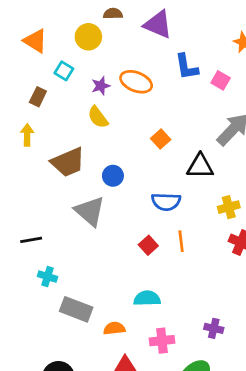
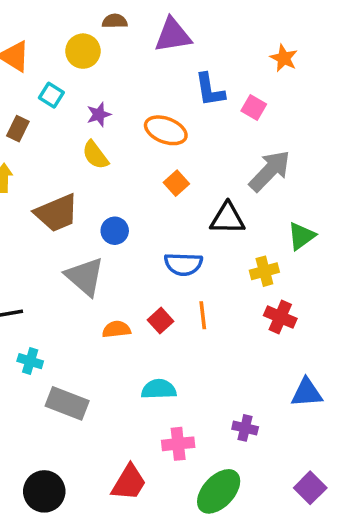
purple triangle: (158, 25) -> (173, 35), turned -32
orange ellipse: (136, 82) -> (166, 130), moved
orange semicircle: (114, 328) -> (116, 329), moved

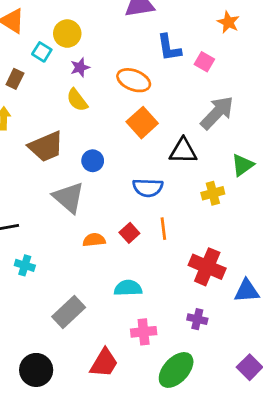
yellow circle: (83, 51) -> (67, 34), moved
orange square: (176, 183) -> (142, 123), size x1.5
red cross: (280, 317) -> (207, 267), moved, size x1.4
gray rectangle: (67, 403) -> (69, 312), moved, turned -64

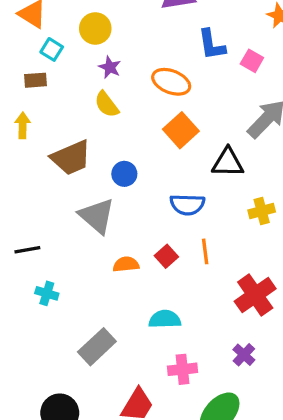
cyan square: (42, 52) -> (52, 49), moved
purple star: (80, 67) -> (110, 67), turned -30
brown rectangle: (15, 79) -> (35, 80), turned 60
red cross: (207, 267) -> (255, 295), turned 32
purple cross: (197, 319) -> (244, 355), turned 30

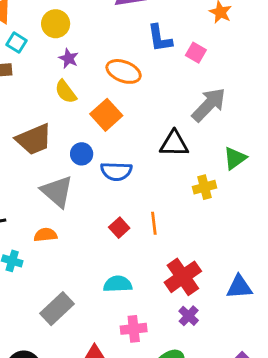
orange square: (181, 130) -> (106, 115), moved
blue semicircle: (187, 205) -> (116, 171), moved
orange semicircle: (126, 264) -> (45, 235), moved
red cross: (255, 295) -> (183, 277), moved

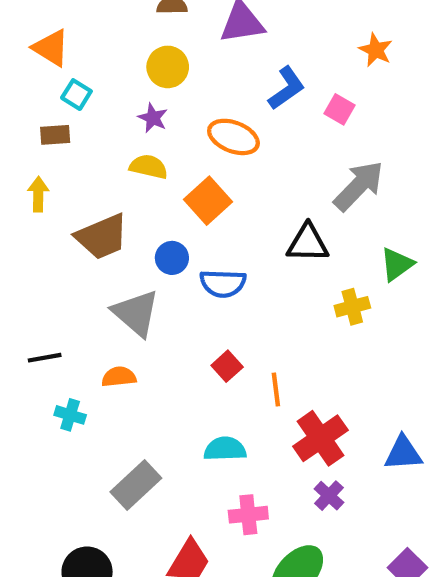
yellow circle: (56, 24) -> (168, 67), moved
blue L-shape: (160, 38) -> (287, 88), turned -116
yellow semicircle: (66, 92) -> (149, 167), turned 140
orange line: (154, 223) -> (276, 389), moved

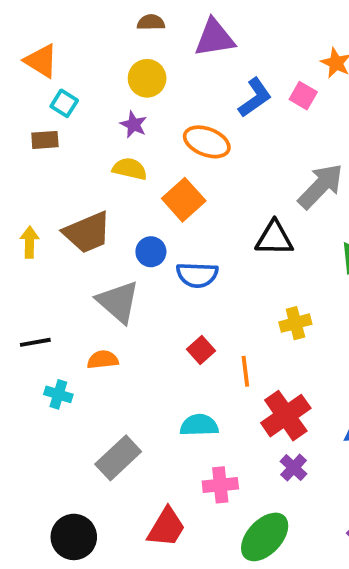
pink square: (340, 109) -> (303, 96), moved
yellow arrow: (38, 194) -> (29, 242), moved
yellow cross: (352, 307) -> (295, 323), moved

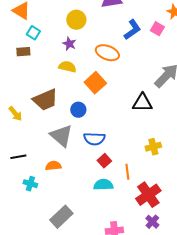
yellow arrow: (29, 242) -> (15, 114), moved, turned 140
blue semicircle: (197, 275) -> (94, 139), moved
cyan semicircle: (199, 425) -> (103, 185), moved

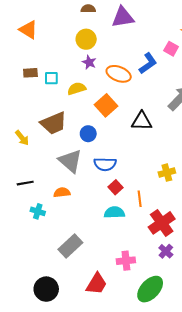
blue L-shape: (132, 30) -> (148, 63), moved
cyan square: (33, 33) -> (51, 78), moved, turned -32
purple star: (69, 44) -> (89, 62), moved
yellow semicircle: (67, 67) -> (77, 89), turned -30
black triangle: (142, 103) -> (142, 121), moved

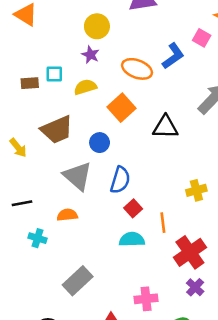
purple star: (89, 62) -> (90, 55), moved
brown rectangle: (30, 73) -> (30, 83), moved
blue semicircle: (105, 164) -> (120, 180), turned -75

